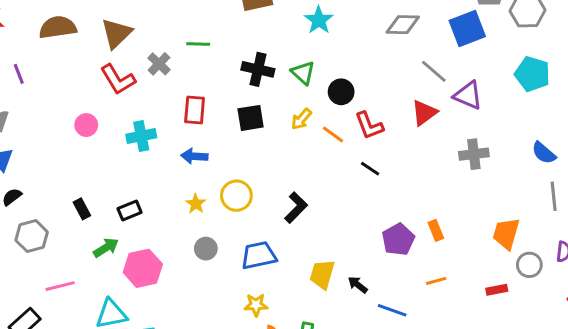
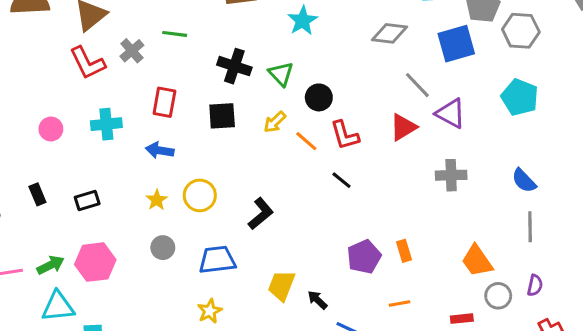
pink circle: (86, 125) -> (51, 129), moved
orange trapezoid: (506, 233) -> (477, 261), turned -56
green arrow: (106, 248) -> (51, 265), moved
yellow star: (256, 305) -> (210, 311), turned -30

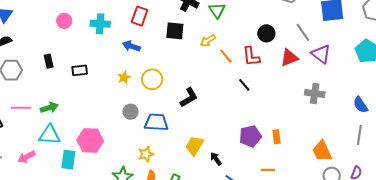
black circle: (319, 97) -> (266, 33), moved
gray circle: (163, 248) -> (130, 112), moved
pink hexagon: (95, 262) -> (90, 140), moved

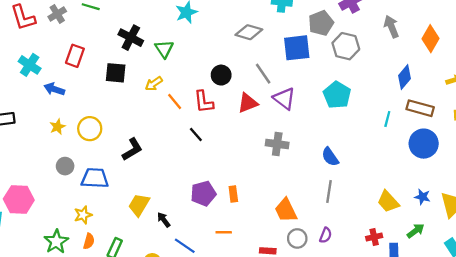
cyan cross: (100, 24) -> (30, 65), turned 30
blue arrow: (131, 46) -> (54, 89), moved

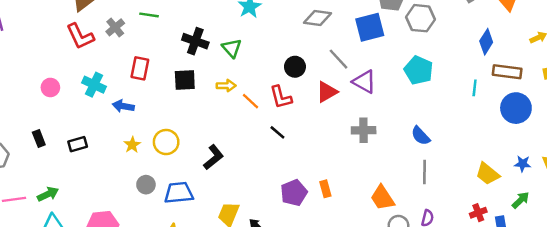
yellow arrow: (154, 84) -> (226, 86), turned -138

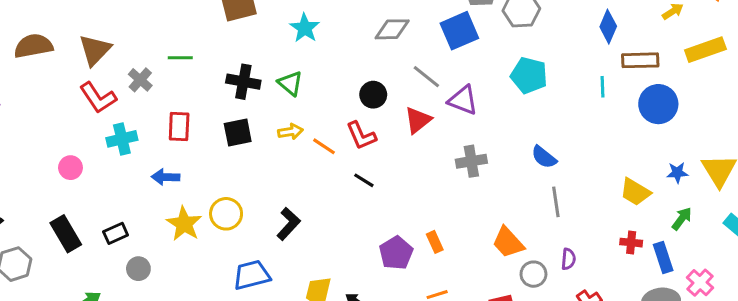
cyan cross: (94, 85) -> (122, 139), moved, turned -30
black rectangle: (39, 138) -> (66, 234), size x1.6
yellow star: (132, 145) -> (184, 224), size x1.6
gray circle: (146, 185) -> (138, 269), moved
red cross: (478, 213) -> (631, 243), turned 35

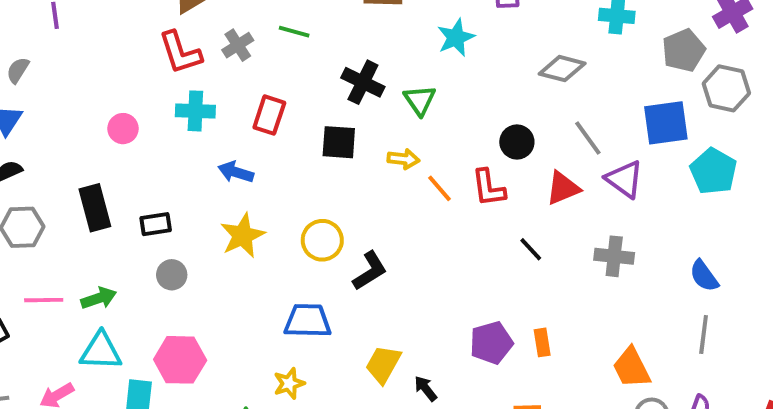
blue square: (459, 31) -> (666, 123), moved
black line: (364, 180) -> (531, 249), moved
yellow circle: (226, 214) -> (322, 240), moved

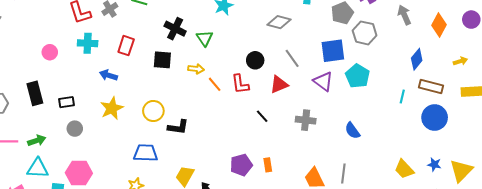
purple triangle: (624, 179) -> (323, 81), moved
black L-shape: (370, 271) -> (178, 127), turned 40
gray line: (704, 335) -> (343, 174), moved

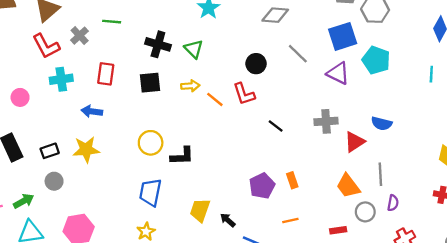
red triangle: (279, 84) -> (355, 142), moved
yellow star: (112, 108) -> (86, 150), moved, turned 30
gray circle: (75, 129) -> (54, 181), moved
blue semicircle: (352, 131) -> (382, 123), turned -30
blue trapezoid: (146, 153) -> (150, 192), turned -70

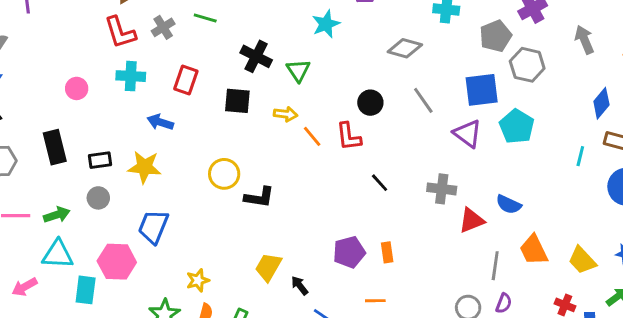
orange trapezoid: (348, 186) -> (534, 250), moved
blue trapezoid: (150, 192) -> (153, 227), moved

